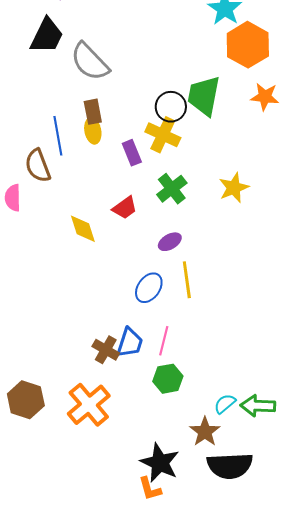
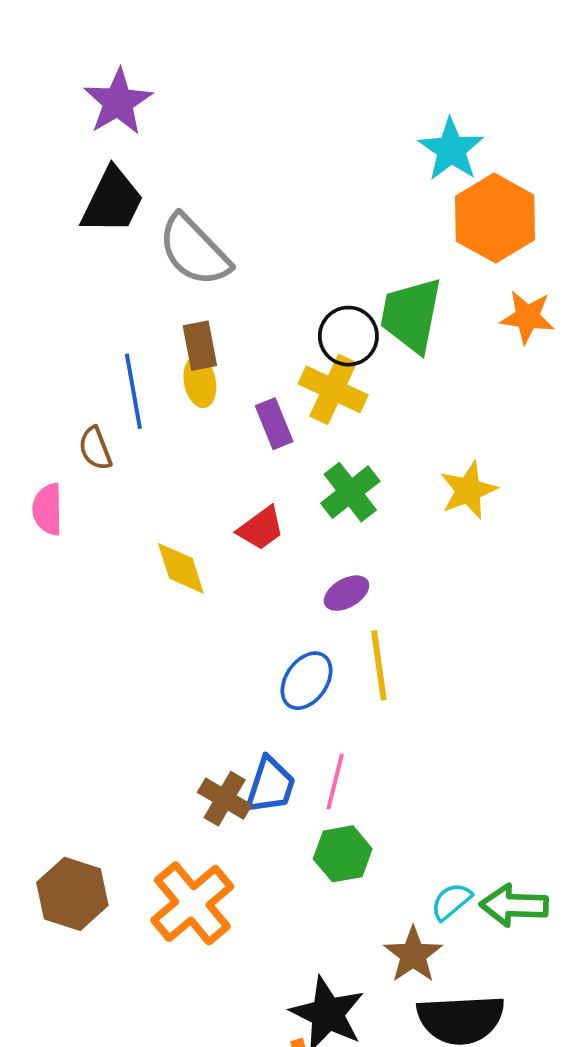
brown semicircle: (38, 166) -> (95, 448), size x0.7

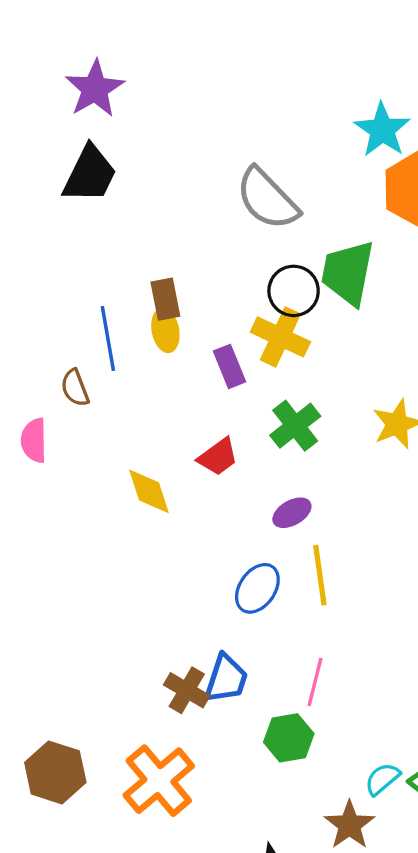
gray semicircle: (194, 250) -> (267, 199), moved
pink line: (335, 782) -> (315, 682), moved

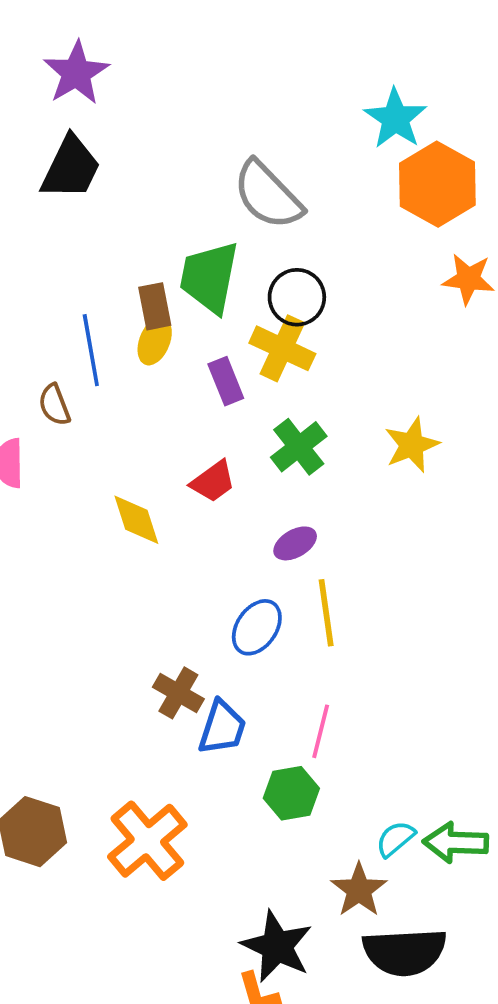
green trapezoid: (348, 273) -> (209, 277), moved
yellow ellipse: (165, 330) -> (155, 341), turned 33
brown cross: (187, 690) -> (178, 693), moved

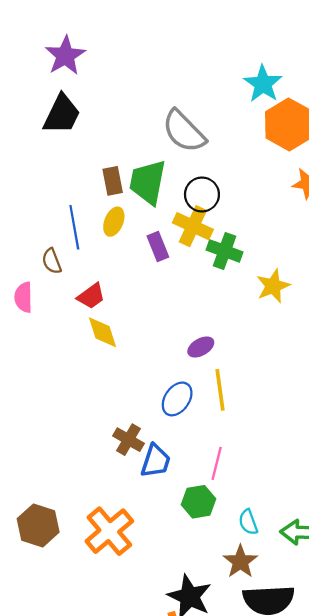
brown rectangle: (155, 306) -> (113, 181), moved
green cross: (299, 447) -> (225, 251), moved, turned -32
red trapezoid: (213, 481) -> (91, 296), moved
cyan semicircle: (395, 839) -> (248, 522), moved, turned -70

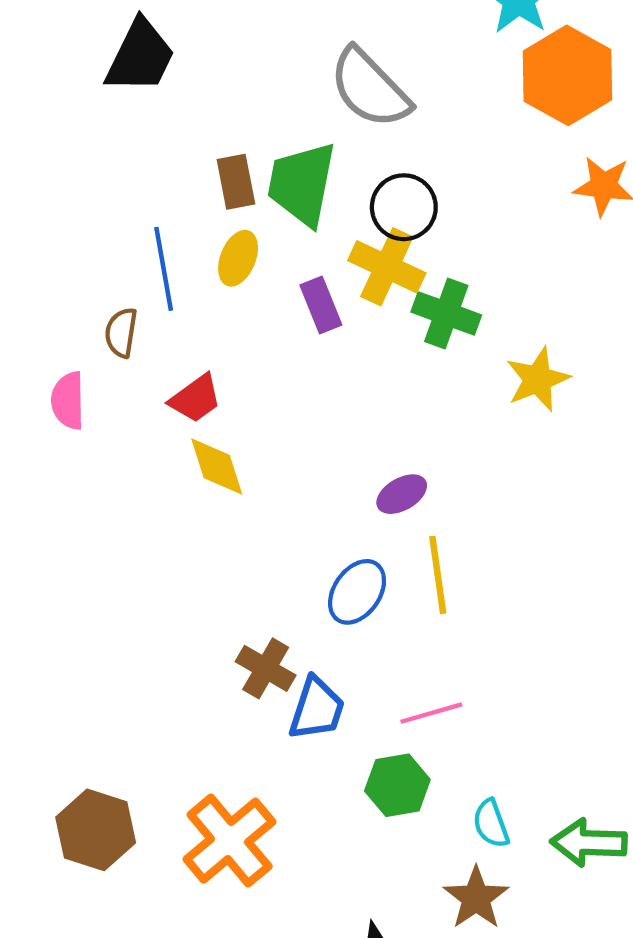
brown semicircle: (52, 261) -> (121, 333), turned 30
pink line: (217, 463) -> (431, 713), turned 60

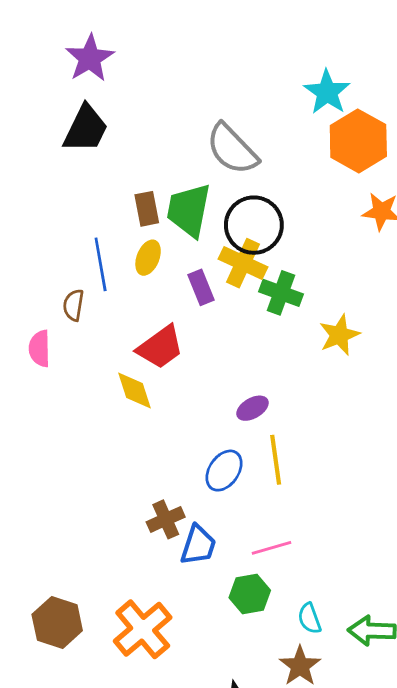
black circle: (404, 207) -> (254, 225), size x1.4
red trapezoid: (196, 398) -> (160, 347), moved, size x1.4
brown cross: (266, 668) -> (166, 519), turned 36

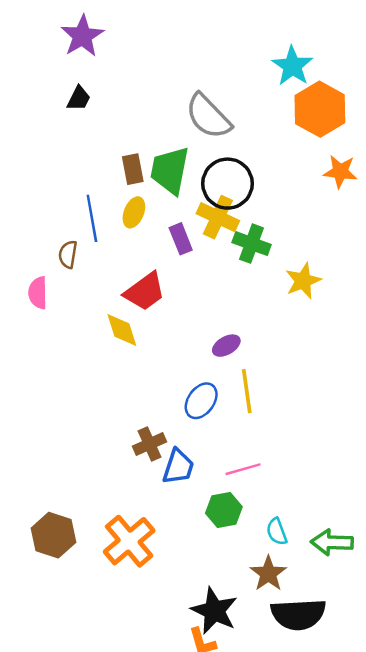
black trapezoid: (86, 129) -> (79, 98), size x0.6

